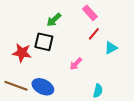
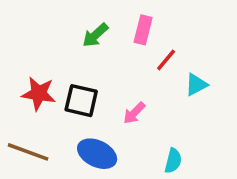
pink rectangle: (90, 13) -> (143, 30), moved, turned 56
black square: (44, 42) -> (81, 101), moved
blue ellipse: (43, 87) -> (97, 154), moved

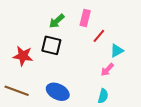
black square: (81, 101) -> (51, 45), moved
pink arrow: (134, 113) -> (107, 70), moved

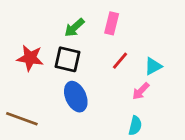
red line: (99, 36) -> (120, 61), moved
red star: (23, 56) -> (30, 58), moved
blue ellipse: (58, 92) -> (76, 97), moved, turned 40

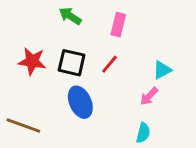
green arrow: (74, 28) -> (70, 16), moved, turned 75
red line: (120, 61) -> (110, 64), moved

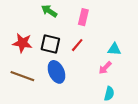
cyan triangle: (162, 70) -> (114, 49), turned 32
brown line: (23, 126) -> (22, 76), moved
cyan semicircle: (143, 133) -> (109, 94), moved

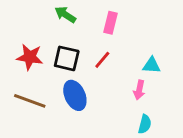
pink arrow: (105, 68) -> (139, 90), turned -32

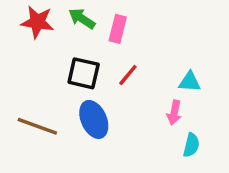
pink rectangle: (111, 23) -> (118, 29), moved
red star: (30, 57) -> (37, 22), moved
cyan semicircle: (145, 124) -> (191, 145), moved

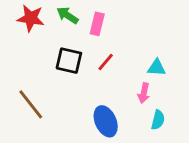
blue ellipse: (94, 119) -> (106, 121), moved
brown line: (37, 126) -> (31, 104), turned 32

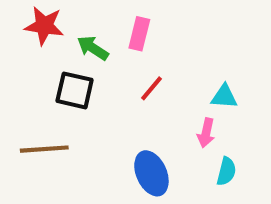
green arrow: (68, 15) -> (93, 48), moved
black square: (69, 61) -> (75, 90), moved
brown line: (31, 104) -> (44, 149), turned -56

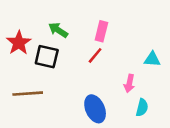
red star: (44, 26) -> (19, 43), moved, turned 30
pink rectangle: (139, 34) -> (101, 31), moved
cyan triangle: (224, 96) -> (152, 59), moved

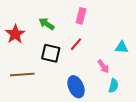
pink rectangle: (101, 31) -> (81, 16), moved
black square: (47, 57) -> (51, 53), moved
pink arrow: (129, 83) -> (103, 66), turned -48

